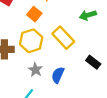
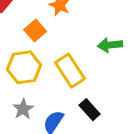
black rectangle: (93, 62) -> (90, 110), moved

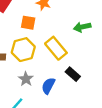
orange square: (35, 30) -> (28, 23), turned -32

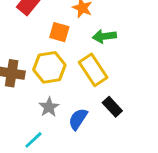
green arrow: (82, 27) -> (104, 36), moved

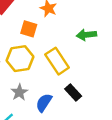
green arrow: (104, 36) -> (86, 35), moved

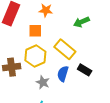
blue semicircle: (44, 103) -> (63, 74), moved

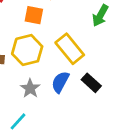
green arrow: (81, 22) -> (100, 16), turned -49

